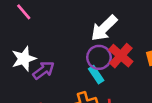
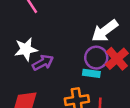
cyan rectangle: (96, 75) -> (91, 73), turned -56

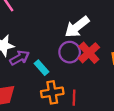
cyan rectangle: (91, 73) -> (41, 68), moved, turned 42

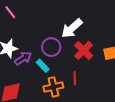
purple circle: (70, 52) -> (51, 47), moved
red line: (74, 98) -> (75, 78), moved

